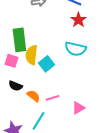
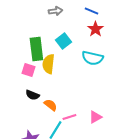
cyan square: (46, 64) -> (63, 41), moved
pink line: (52, 98) -> (69, 117), moved

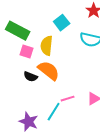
green rectangle: (36, 49) -> (18, 31), moved, turned -55
orange semicircle: (50, 105) -> (49, 71), moved, size x1.6

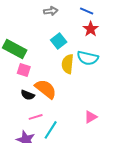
yellow semicircle: (47, 46) -> (68, 64), moved
pink line: (68, 99) -> (36, 117), moved

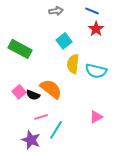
cyan semicircle: (88, 58) -> (96, 71), moved
pink square: (24, 70) -> (19, 92), moved, turned 32

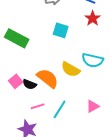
cyan square: (64, 41) -> (61, 30), turned -35
yellow semicircle: (73, 64) -> (71, 69), moved, turned -66
cyan line: (56, 130) -> (60, 109), moved

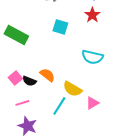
yellow semicircle: (71, 69) -> (72, 89), moved
orange semicircle: (48, 78) -> (47, 75), size x0.7
pink line: (38, 106) -> (22, 103), moved

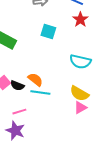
yellow semicircle: (72, 89) -> (79, 94), moved
pink line: (22, 103) -> (19, 112), moved
cyan line: (59, 106) -> (40, 93), moved, turned 66

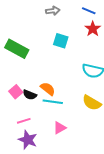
pink triangle: (80, 108) -> (60, 128), moved
pink line: (19, 112) -> (24, 121), moved

